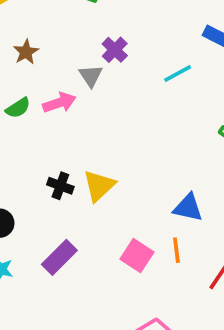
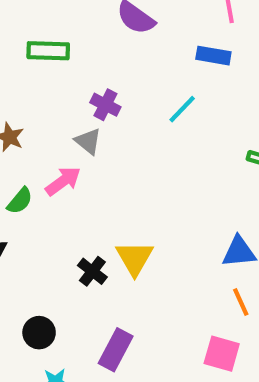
black cross: (60, 186) -> (92, 271), turned 35
pink square: (137, 256) -> (222, 354), moved

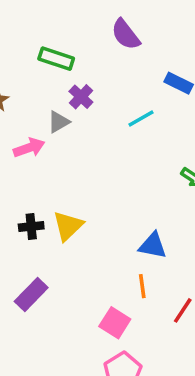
green rectangle: (48, 51) -> (56, 59), moved
gray triangle: (88, 141) -> (59, 122), turned 35
black cross: (92, 271) -> (31, 226), turned 30

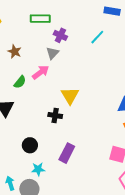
black cross: (31, 226) -> (55, 115), turned 32
yellow triangle: (68, 226) -> (70, 96), moved

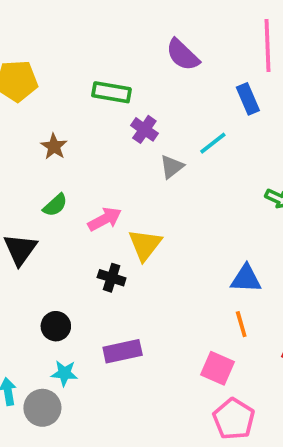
blue rectangle: (112, 11) -> (248, 99), turned 49
gray triangle: (52, 53) -> (172, 167), moved
pink arrow: (41, 72) -> (105, 219), moved
purple rectangle: (67, 153) -> (123, 351), turned 42

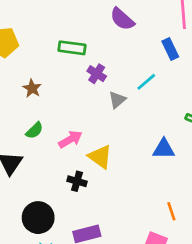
yellow triangle: (145, 245) -> (100, 157), turned -30
blue triangle: (246, 279) -> (164, 149), moved
black circle: (56, 326) -> (38, 218), size x1.5

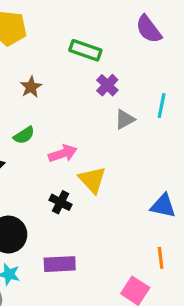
cyan line: (146, 82) -> (162, 106), turned -50
blue triangle: (164, 149) -> (163, 206), moved

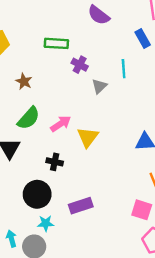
green semicircle: (24, 135) -> (29, 118), size x1.5
yellow triangle: (92, 180) -> (88, 137), turned 35
black cross: (61, 202) -> (55, 162), moved

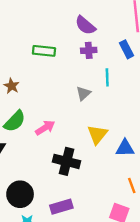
purple cross: (80, 65) -> (89, 50), moved, turned -35
yellow triangle: (88, 137) -> (97, 135), moved
black cross: (55, 162) -> (66, 161), moved, size x1.6

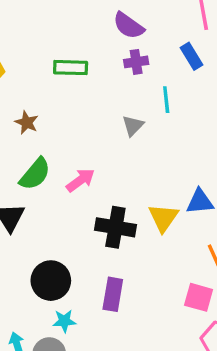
yellow triangle: (97, 135) -> (163, 218), moved
purple rectangle: (61, 207) -> (113, 294), turned -60

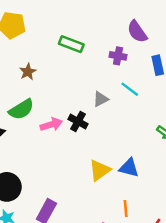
purple semicircle: (128, 26) -> (137, 32), moved
cyan line: (166, 100) -> (130, 89), turned -66
black cross: (115, 227) -> (78, 122), moved, size x0.7

